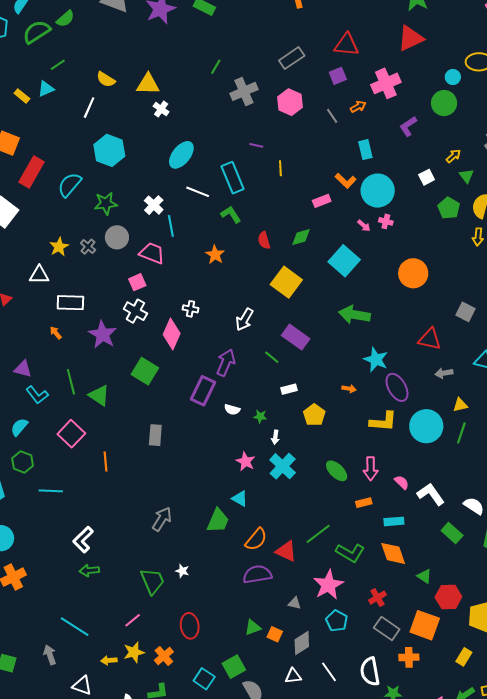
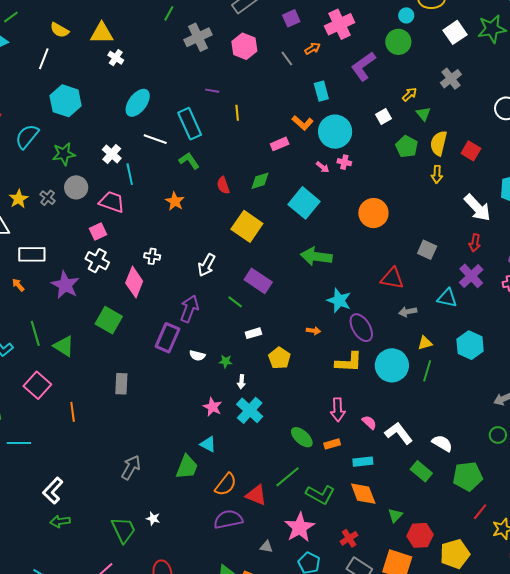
purple L-shape: (408, 126) -> (363, 66), size x1.4
green ellipse: (337, 471) -> (302, 437), moved
green triangle: (424, 576) -> (395, 515), turned 42

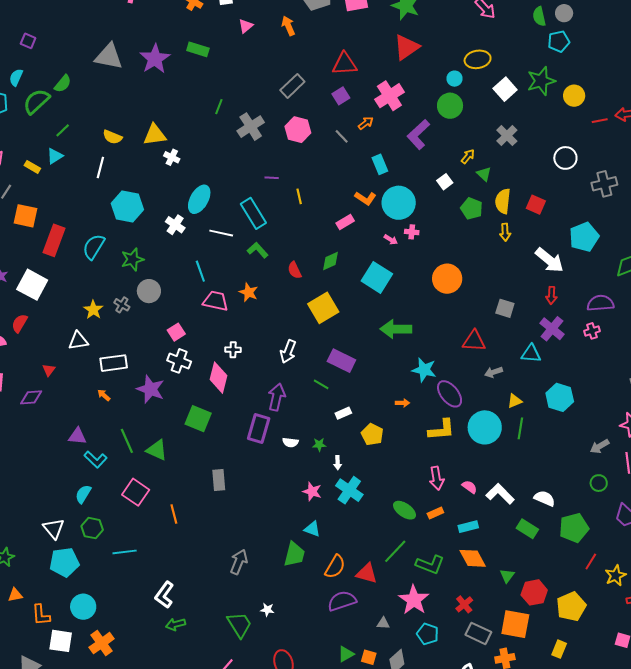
white cross: (112, 154) -> (175, 225), moved
pink trapezoid: (112, 202) -> (216, 301), moved
yellow square: (247, 226) -> (323, 308), turned 32

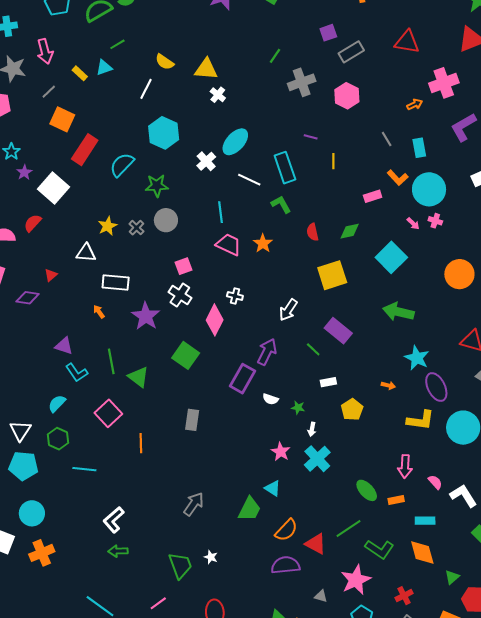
purple square: (341, 96) -> (328, 33), moved
gray line: (342, 136) -> (387, 139), moved

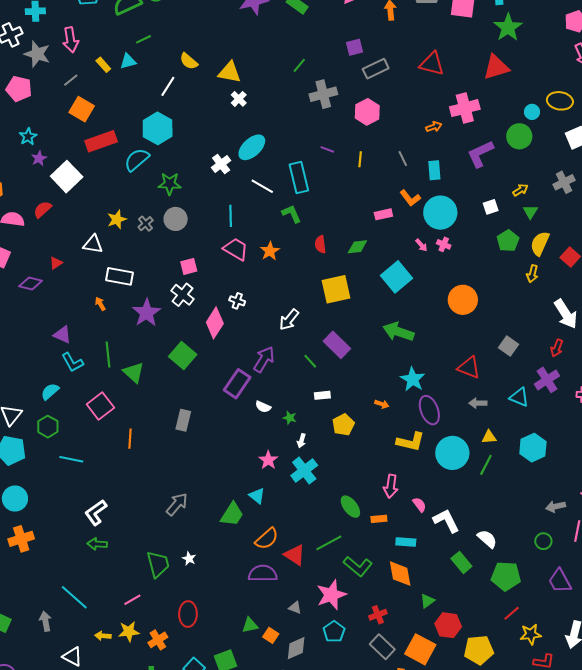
cyan hexagon: (164, 133) -> (158, 128), moved
red rectangle: (85, 150) -> (101, 141), turned 32
yellow line: (333, 161) -> (360, 159), moved

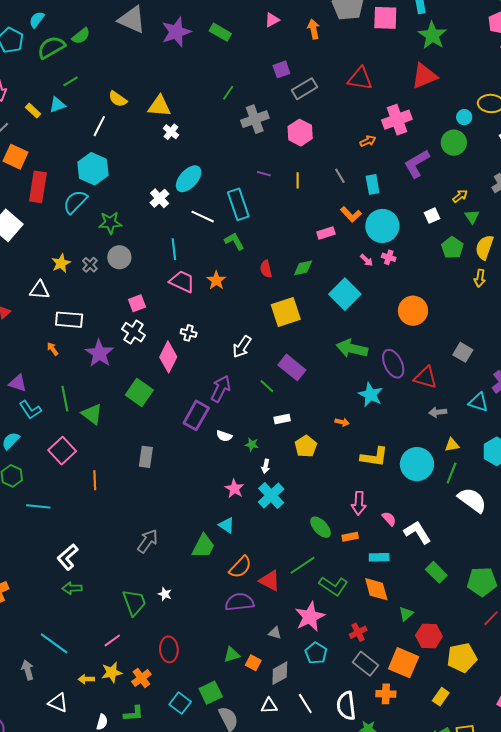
red rectangle: (101, 141) -> (38, 187), turned -56
purple ellipse: (429, 410) -> (393, 364), moved
white semicircle: (487, 539) -> (472, 500), moved, size x1.4

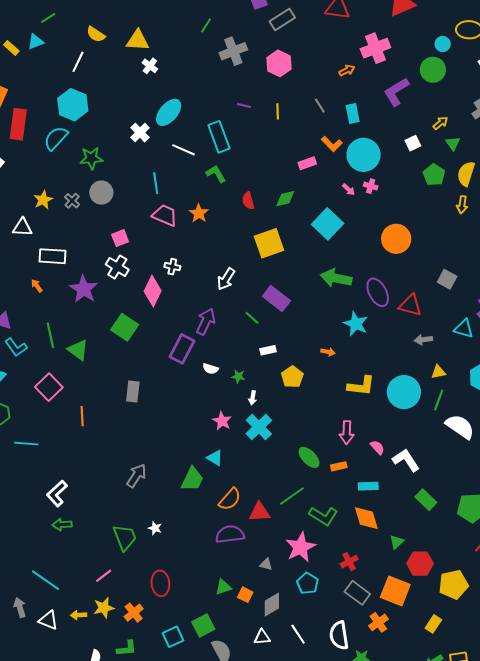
red triangle: (270, 581) -> (259, 512), turned -30
orange cross: (386, 694) -> (378, 622), turned -36
white triangle: (58, 703) -> (48, 620), moved
cyan square: (180, 703) -> (173, 637), turned 30

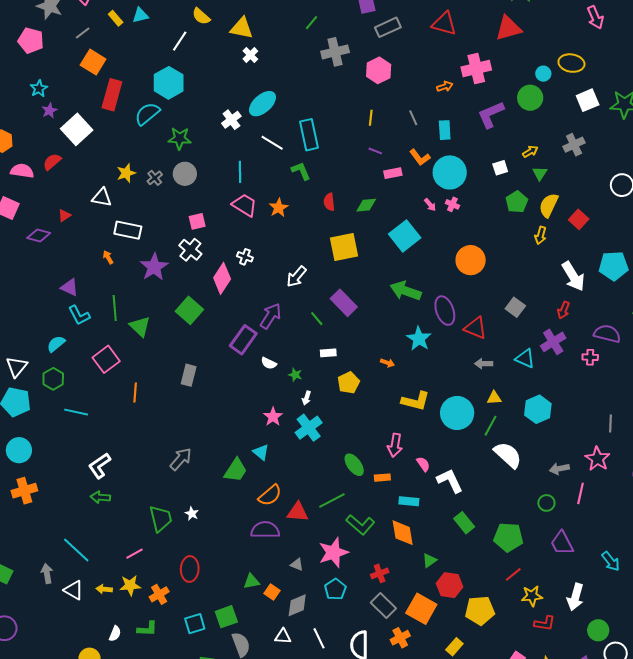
purple line: (244, 105) -> (375, 151), moved

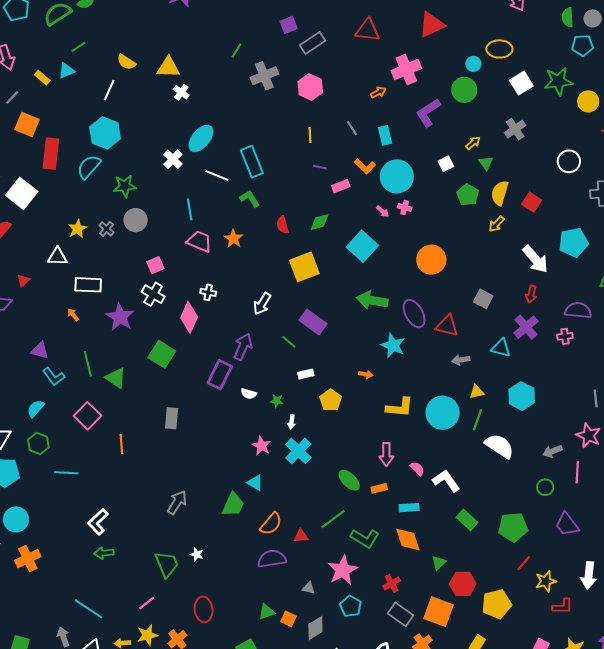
yellow arrow: (541, 235) -> (497, 224), turned 36
red triangle: (298, 512) -> (301, 536), size x0.7

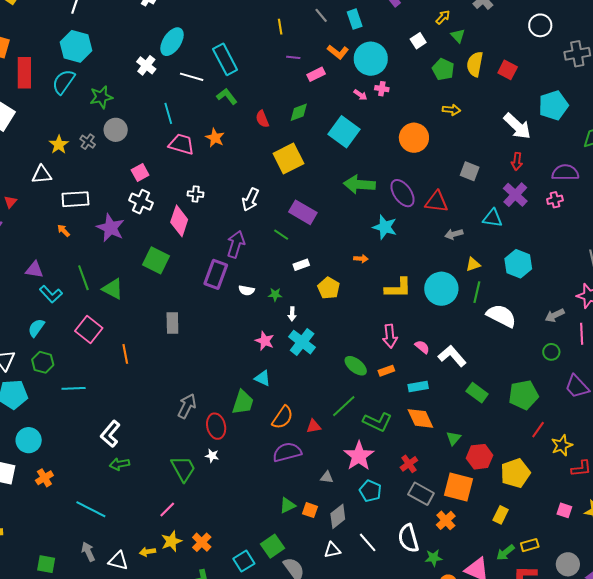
yellow arrow: (497, 224) -> (451, 110), moved, turned -120
orange cross: (28, 559) -> (44, 478), size x0.7
cyan line: (89, 609) -> (91, 509), moved
red ellipse: (204, 609) -> (216, 426), moved

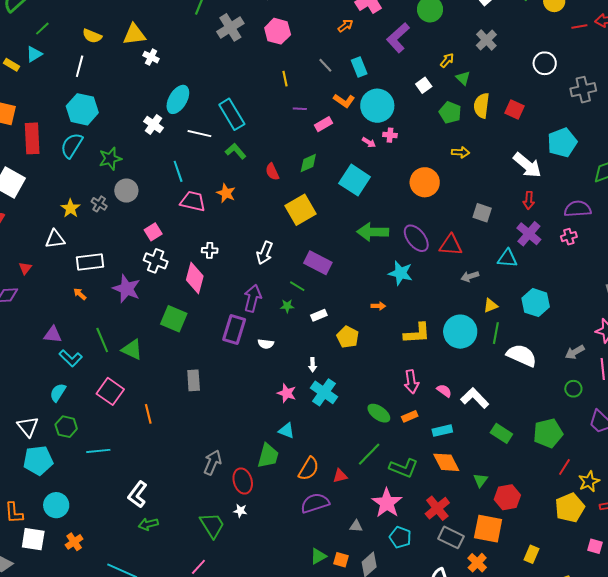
green star: (275, 295) -> (287, 306), moved
red cross: (409, 464) -> (437, 508), size x1.4
yellow pentagon: (515, 473) -> (570, 508), moved

